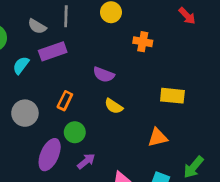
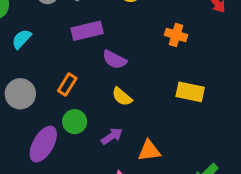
orange cross: (143, 42) -> (176, 35), moved
purple rectangle: (53, 51) -> (87, 31), moved
orange triangle: (158, 137) -> (149, 151), moved
purple arrow: (86, 161) -> (112, 136), moved

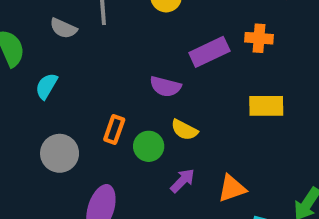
purple rectangle: (87, 31) -> (209, 52), moved
orange cross: (176, 35) -> (259, 38), moved
green circle: (75, 122) -> (149, 146), moved

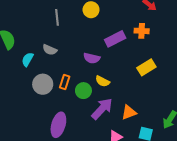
gray semicircle: (63, 28) -> (50, 50), moved
yellow rectangle: (266, 106) -> (146, 67), turned -30
gray circle: (60, 153) -> (43, 84), moved
purple arrow: (183, 181) -> (102, 109), size x1.6

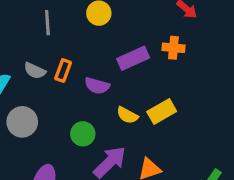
yellow rectangle: (146, 67) -> (162, 112), moved
yellow semicircle: (103, 81) -> (127, 115), moved
orange rectangle: (65, 82) -> (63, 70), moved

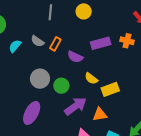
yellow rectangle: (162, 112) -> (110, 89), moved
gray circle: (22, 122) -> (40, 79), moved

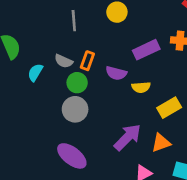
yellow semicircle: (91, 78) -> (141, 87), moved, turned -32
green circle: (61, 86) -> (77, 83), moved
purple ellipse: (32, 113) -> (72, 156), turned -70

